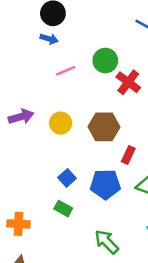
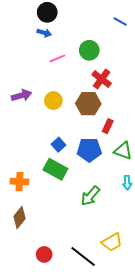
red cross: (128, 82) -> (102, 79), moved
green rectangle: (63, 209) -> (55, 169), size x1.6
green arrow: (107, 242) -> (90, 196), turned -95

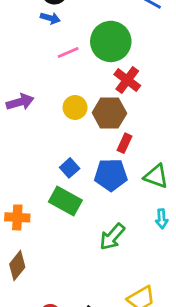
green circle: (89, 50) -> (111, 41), size x1.5
yellow circle: (53, 101) -> (75, 107), moved
red rectangle: (108, 126) -> (125, 143), moved

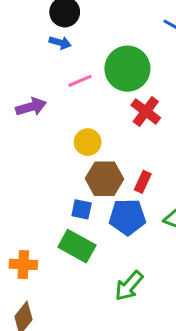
purple arrow: (20, 102) -> (31, 107), moved
brown hexagon: (109, 113) -> (104, 179), moved
blue square: (70, 168) -> (82, 209), turned -36

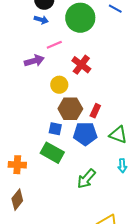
green circle: (127, 69) -> (80, 18), moved
purple arrow: (31, 107) -> (34, 61), moved
red cross: (146, 111) -> (81, 65), moved

